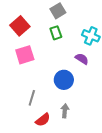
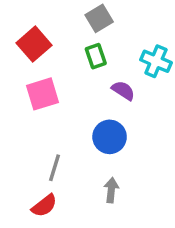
purple semicircle: (82, 59) -> (123, 90), moved
red semicircle: (43, 120) -> (44, 206), moved

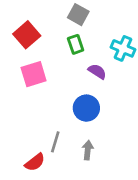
gray square: (99, 18) -> (78, 15), turned -30
gray line: (55, 168) -> (55, 142), moved

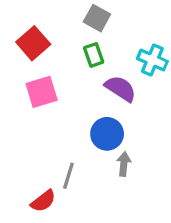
purple semicircle: (97, 71) -> (120, 89), size x1.4
gray arrow: (88, 150) -> (124, 164), moved

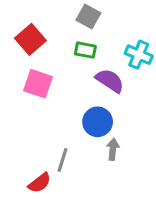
green rectangle: (94, 55) -> (85, 50), turned -60
pink square: (42, 92) -> (38, 84), turned 36

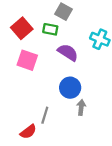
green rectangle: (85, 50) -> (50, 29), moved
purple semicircle: (110, 81) -> (68, 52), moved

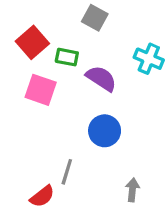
green rectangle: (50, 29) -> (67, 57), moved
gray arrow: (81, 107) -> (132, 190), moved

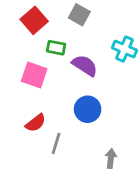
red square: (32, 42) -> (34, 20), moved
red semicircle: (42, 196) -> (36, 123), moved

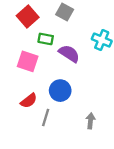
blue circle: (88, 109) -> (60, 91), moved
gray arrow: (111, 158) -> (90, 121), moved

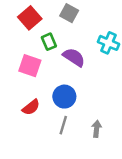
green rectangle: (46, 39) -> (49, 42), turned 56
gray line: (46, 117) -> (63, 125), moved

